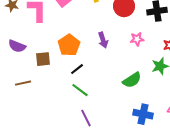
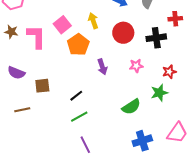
orange pentagon: (69, 45) -> (78, 45), moved
green line: (80, 90) -> (79, 117), turned -66
blue cross: (143, 114) -> (142, 141), turned -30

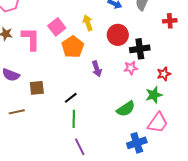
black cross: (156, 38) -> (140, 49), moved
green line: (79, 117) -> (74, 119), turned -60
pink trapezoid: (177, 133) -> (158, 123), moved

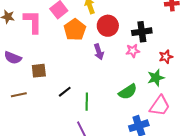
red circle: (118, 35) -> (108, 26), moved
black line: (71, 98) -> (65, 92), moved
green line: (74, 119) -> (87, 102), moved

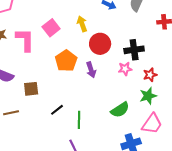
orange pentagon: (75, 30) -> (66, 61), moved
red star: (166, 57) -> (150, 75), moved

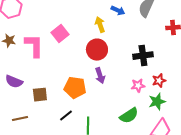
yellow arrow: (82, 24) -> (100, 25), moved
red circle: (100, 44) -> (97, 50), moved
orange pentagon: (66, 61) -> (75, 88), moved, turned -30
pink star: (125, 69) -> (138, 86), moved

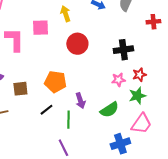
yellow arrow: (100, 25) -> (65, 14), moved
pink square: (60, 34) -> (40, 28), turned 36
purple arrow: (100, 76) -> (80, 101), moved

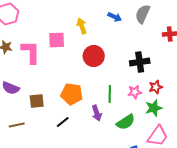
green line: (68, 120) -> (110, 94), moved

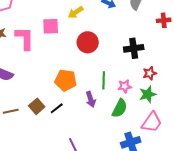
yellow arrow: (82, 26) -> (76, 12), turned -105
pink star: (135, 92) -> (125, 86), moved
brown square: (37, 101) -> (37, 106), moved, turned -35
green semicircle: (126, 122) -> (120, 108), turned -30

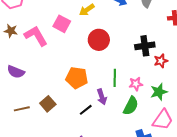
pink square: (51, 26) -> (62, 24), turned 30
pink L-shape: (25, 38) -> (36, 36), turned -30
red star: (150, 73) -> (161, 61), moved
black line: (57, 108) -> (86, 110), moved

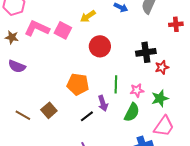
pink L-shape: (36, 36) -> (37, 28), moved, turned -35
purple semicircle: (16, 72) -> (17, 66), moved
brown line: (22, 109) -> (23, 115), turned 42

